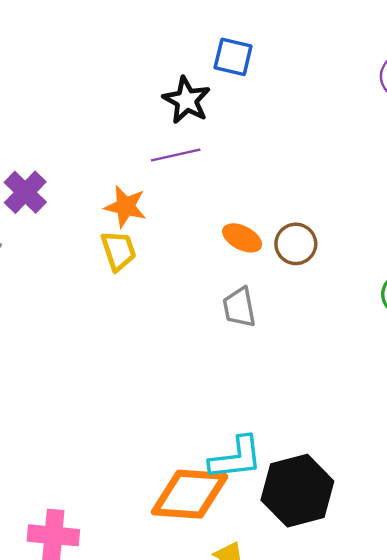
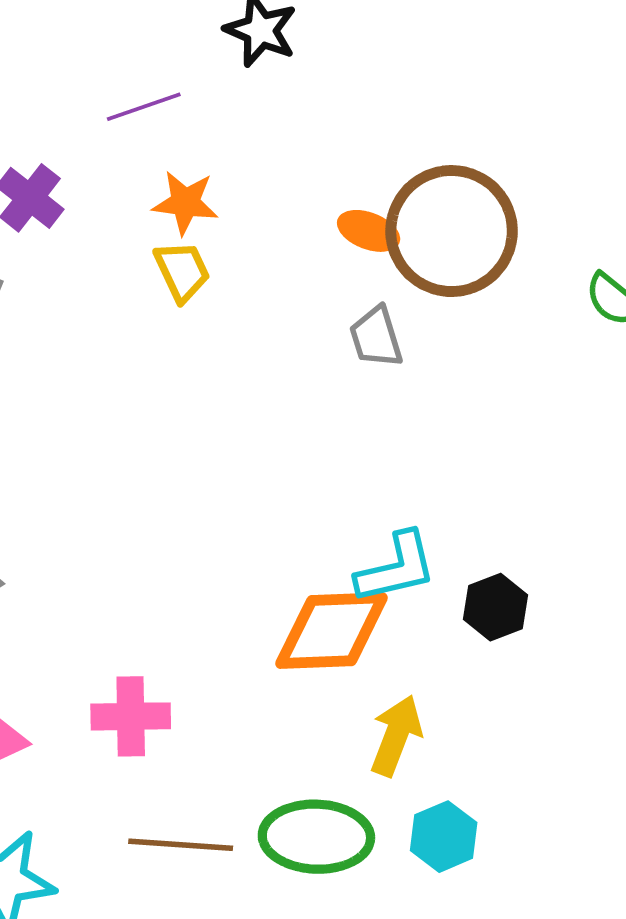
purple line: (176, 155) -> (144, 107), moved
brown circle: (296, 244) -> (452, 231), size x2.0
black hexagon: (297, 491) -> (495, 607), size x0.6

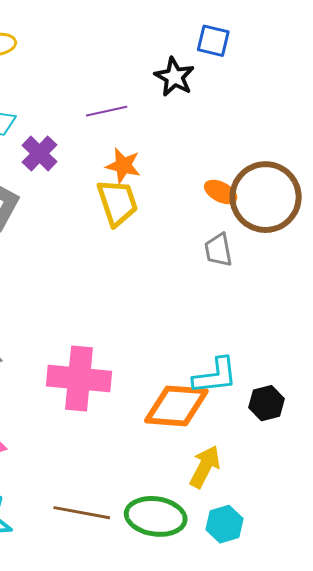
yellow trapezoid: (182, 271) -> (117, 202), size x1.4
pink cross: (131, 716) -> (79, 379), moved, size x1.5

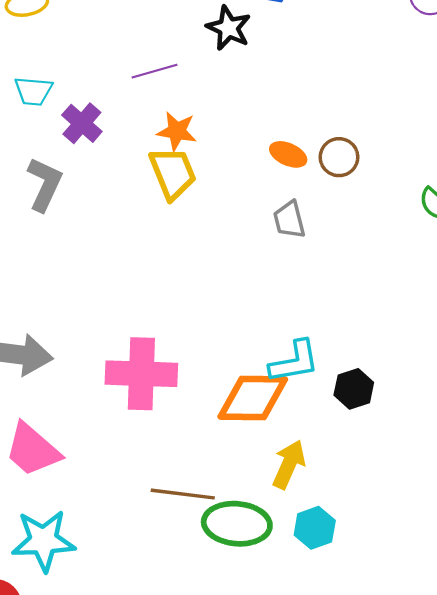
brown circle: (266, 197) -> (339, 157), size x0.5
brown line: (82, 513) -> (183, 494), moved

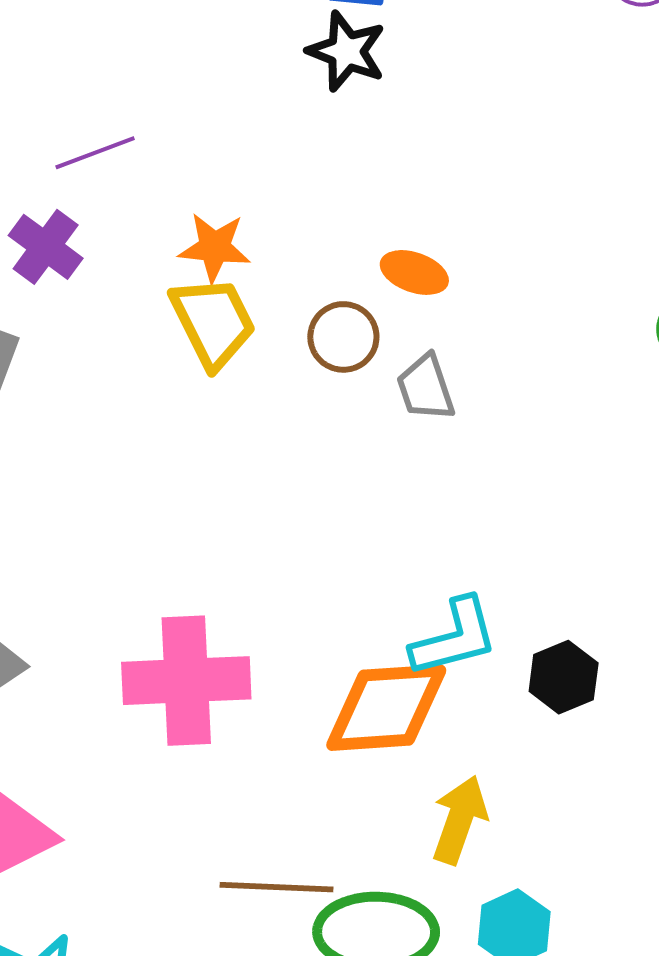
black star: (229, 28) -> (347, 51), moved
purple line: (154, 71) -> (95, 153), moved
brown circle: (339, 157) -> (343, 337), moved

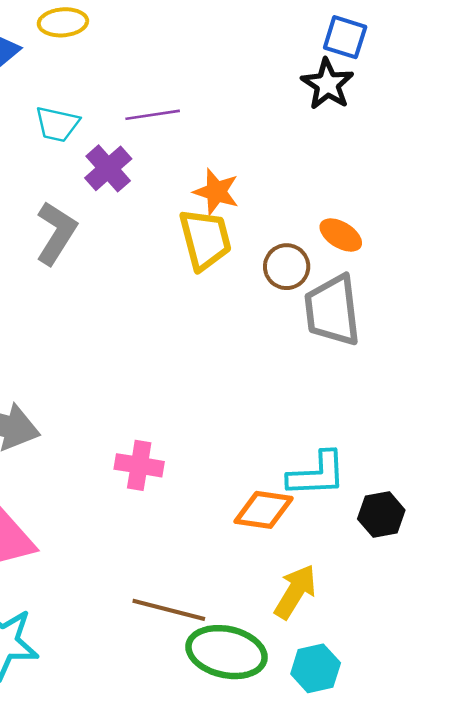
gray trapezoid: (426, 388) -> (332, 310), size x1.6
pink cross: (186, 681) -> (139, 465), size x0.6
orange diamond: (386, 708) -> (264, 510), size x0.7

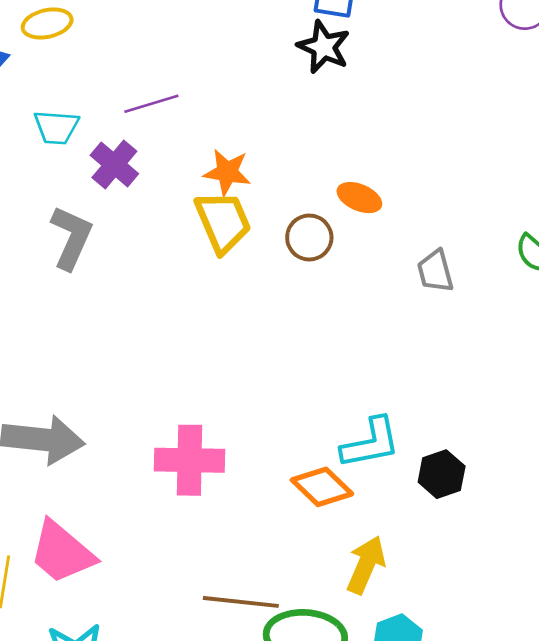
gray trapezoid: (332, 310) -> (435, 271), moved, size x0.6
pink cross: (139, 465) -> (190, 460), size x1.4
orange diamond: (264, 510) -> (322, 487), turned 44

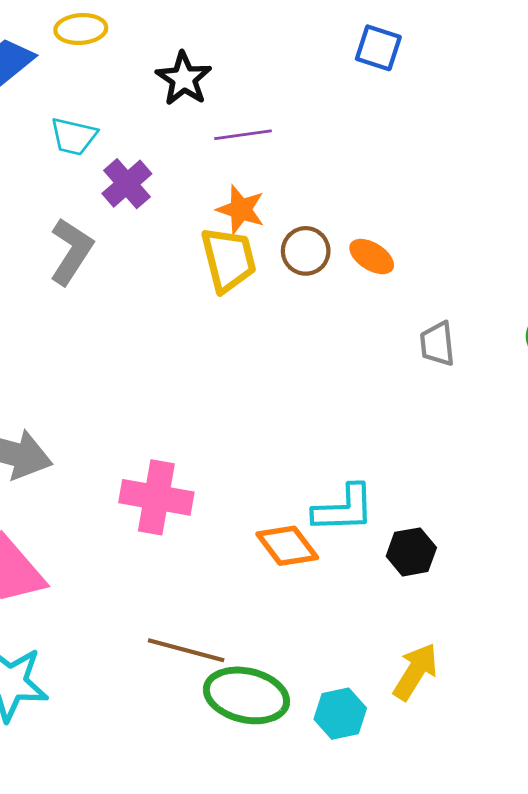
black star: (324, 47) -> (184, 79), moved
purple line: (151, 104) -> (243, 135), moved
brown circle: (309, 238) -> (306, 251), moved
yellow arrow: (366, 565) -> (415, 672), moved

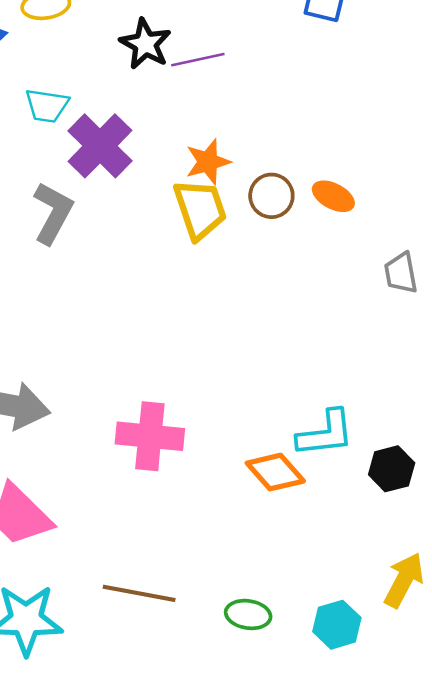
purple line: (243, 135) -> (198, 60), moved
purple cross: (127, 184) -> (100, 146), size x1.4
orange star: (241, 209) -> (208, 162), turned -30
brown line: (186, 650) -> (139, 593), moved
green ellipse: (246, 695) -> (248, 614), size x0.6

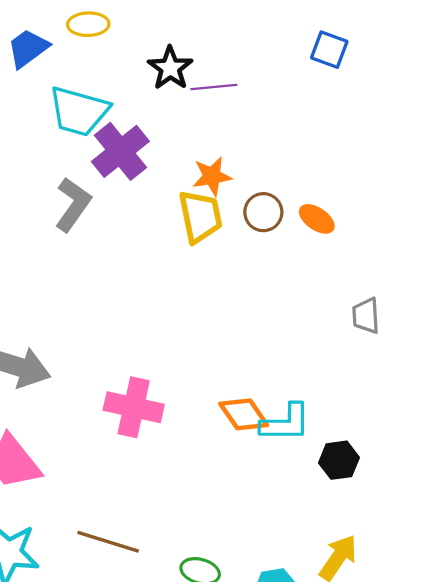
cyan trapezoid: (47, 106) -> (79, 111), size x1.6
gray trapezoid: (401, 273) -> (366, 316), moved
orange diamond: (275, 472) -> (244, 414), moved

